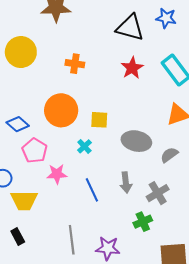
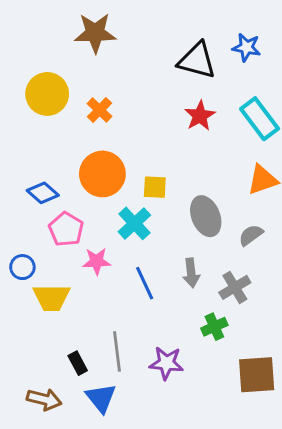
orange cross: (75, 64) -> (100, 110), moved, turned 36
gray ellipse: (136, 141) -> (206, 216), turned 56
cyan cross: (84, 146) -> (134, 223), size x1.6
black rectangle: (18, 237) -> (78, 363), moved

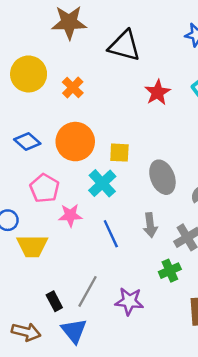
black triangle: (197, 60) -> (124, 46), moved
blue diamond: (43, 193) -> (27, 142), moved
gray line: (117, 351) -> (88, 291), turned 36

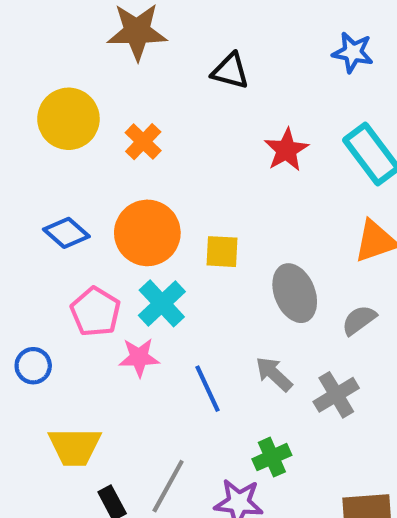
black triangle: (124, 46) -> (230, 71), size x0.7
cyan cross: (102, 183) -> (162, 303), moved
gray arrow: (150, 225) -> (274, 374), turned 140
yellow trapezoid: (32, 246) -> (75, 447), moved
green cross: (170, 271) -> (272, 457), moved

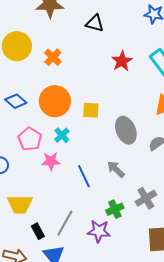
cyan cross: (162, 303) -> (62, 135), size x0.7
gray cross: (336, 395) -> (146, 198), moved

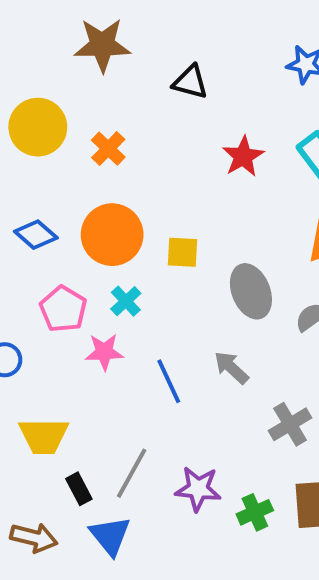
green cross: (115, 209) -> (255, 512), moved

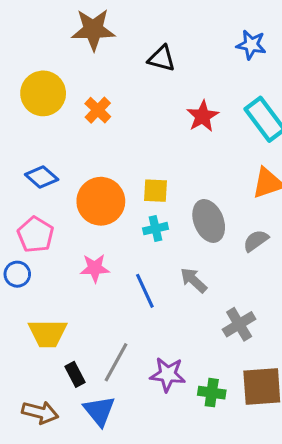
orange circle: (112, 235) -> (101, 201), moved
cyan cross: (126, 301) -> (156, 229), moved, turned 30
pink pentagon: (63, 309) -> (36, 235), moved
green cross: (255, 512) -> (212, 393), turned 32

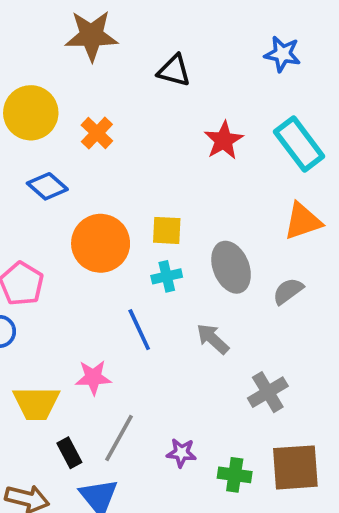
blue diamond: (42, 177) -> (47, 186), moved
pink star: (95, 268) -> (93, 377), moved
blue line: (145, 291) -> (139, 330), moved
purple star: (168, 374) -> (181, 453), size x0.7

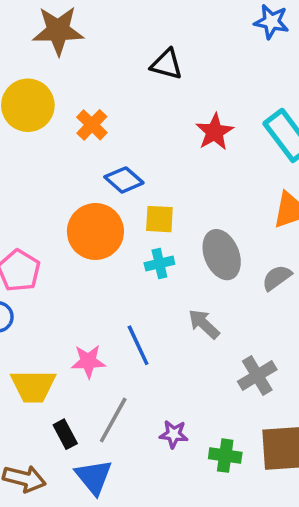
brown star: (91, 36) -> (58, 31), moved
blue star: (283, 54) -> (271, 22), moved
blue diamond: (47, 186) -> (124, 180), moved
blue line: (139, 330) -> (138, 345), moved

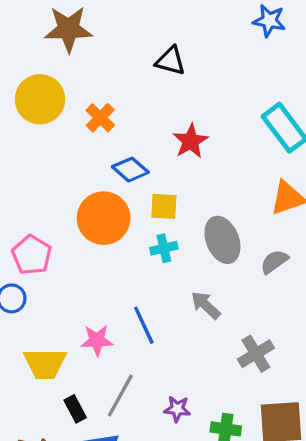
red star: (215, 132) -> (191, 141), moved

